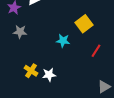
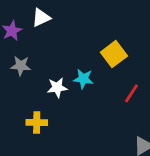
yellow cross: (31, 71) -> (37, 123), turned -32
white star: (49, 75) -> (57, 88), moved

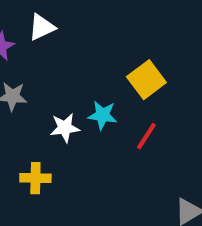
red line: (131, 93) -> (146, 136), moved

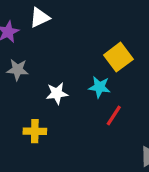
cyan star: (102, 115) -> (100, 87), moved
red line: (146, 136) -> (114, 115), moved

